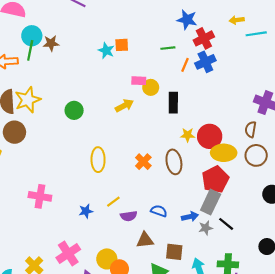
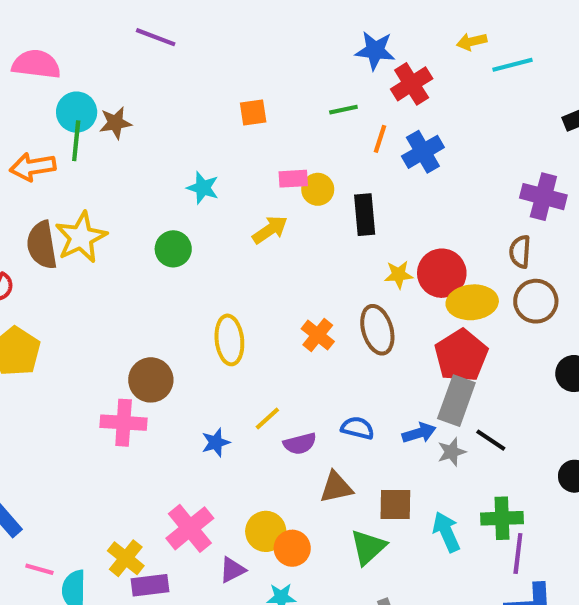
cyan star: (106, 51) -> (203, 188), moved
blue cross: (205, 62) -> (423, 152), moved
brown circle: (14, 132) -> (151, 380), moved

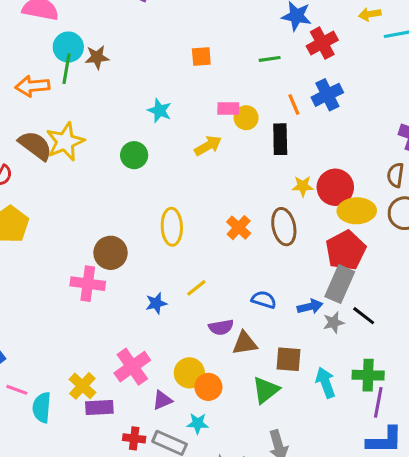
orange line: (380, 139) -> (294, 104), moved, turned -45
brown semicircle: (42, 245) -> (35, 145), turned 132
purple semicircle: (300, 444) -> (221, 327), moved

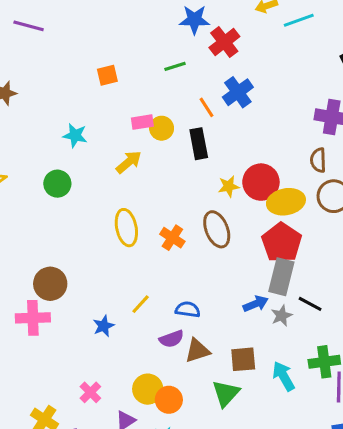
yellow ellipse: (172, 227) -> (126, 228), moved
blue semicircle: (264, 300) -> (188, 310), moved
pink cross: (132, 367) -> (90, 392), size x0.6

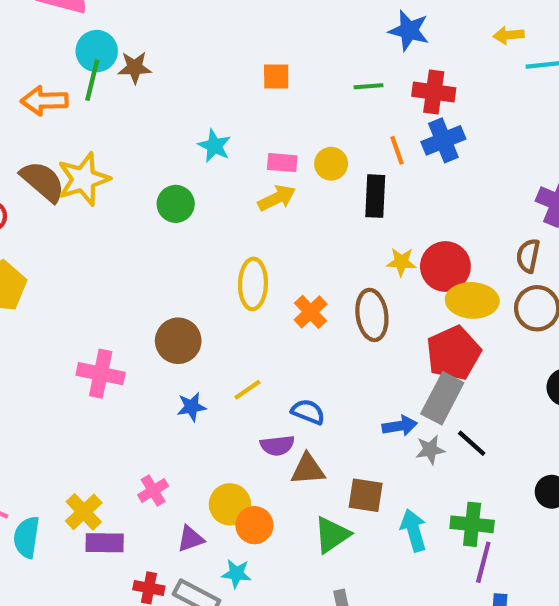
red cross: (224, 42) -> (434, 92), moved, turned 32
pink rectangle: (142, 122) -> (282, 163), moved
brown circle: (50, 284) -> (178, 341), moved

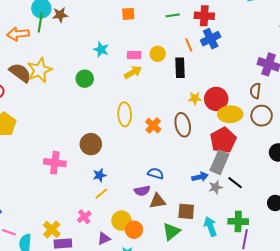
yellow line: (247, 390) -> (101, 194), moved

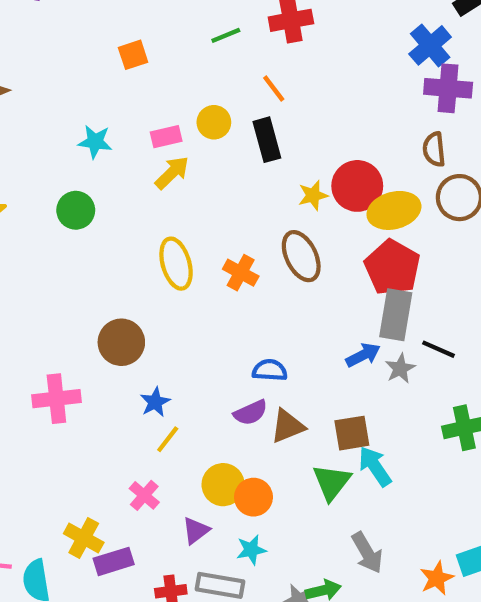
blue cross: (211, 39) -> (430, 45), moved
cyan arrow: (210, 226) -> (375, 466), moved

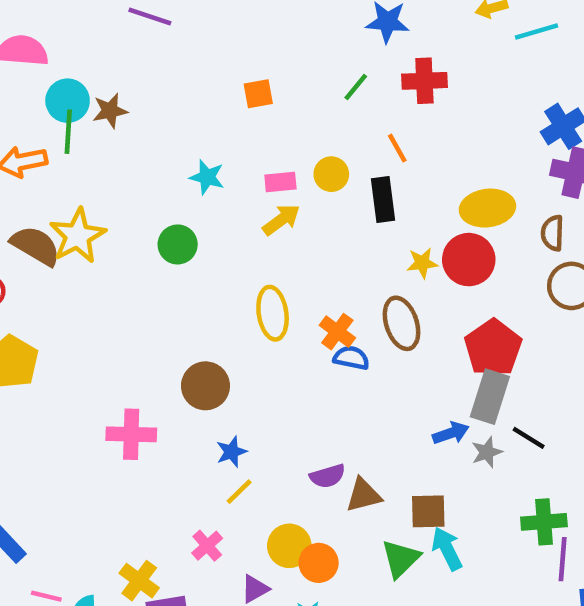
green line: (226, 35) -> (356, 87), turned -36
yellow ellipse: (394, 210) -> (487, 208), moved
blue semicircle: (270, 370) -> (351, 358), moved

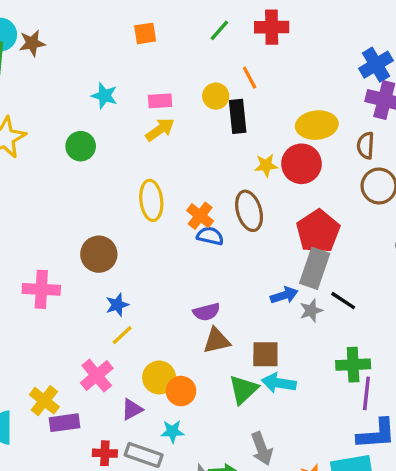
yellow circle: (331, 174) -> (216, 96), moved
purple semicircle: (328, 476) -> (207, 312), moved
pink cross: (207, 546) -> (97, 376), size x1.4
cyan arrow: (447, 549) -> (279, 383), turned -56

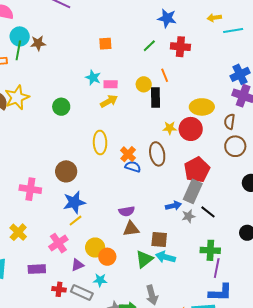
cyan star: (104, 96) -> (93, 78), moved
blue star: (117, 305) -> (74, 202), size x1.6
yellow cross: (44, 401) -> (18, 232), moved

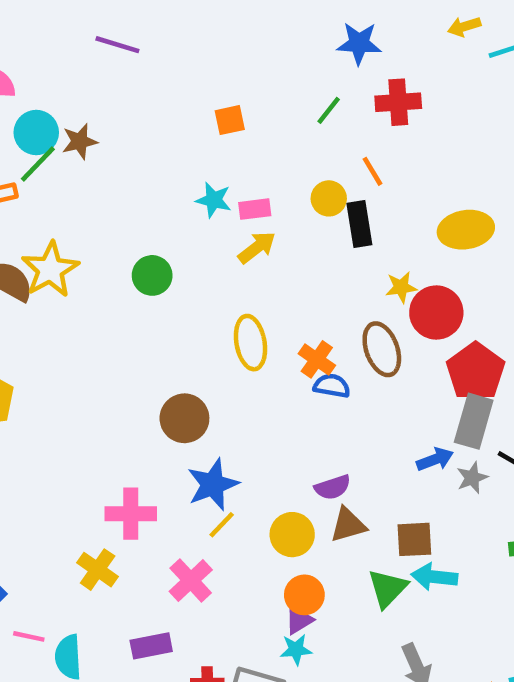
green line: (18, 50) -> (38, 164), turned 42
red circle: (191, 129) -> (436, 312), moved
pink cross: (30, 189) -> (131, 514), moved
yellow circle: (95, 248) -> (292, 535), moved
purple triangle: (77, 265) -> (299, 620), moved

